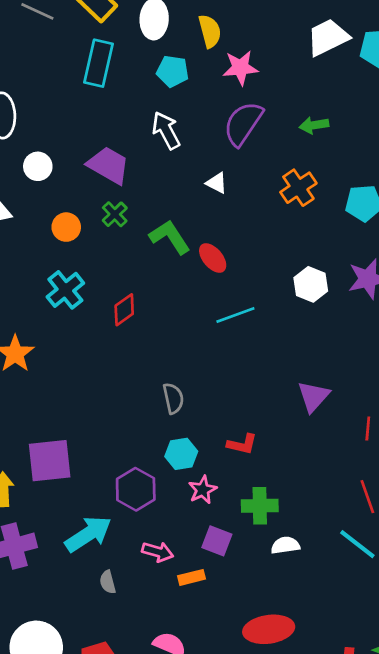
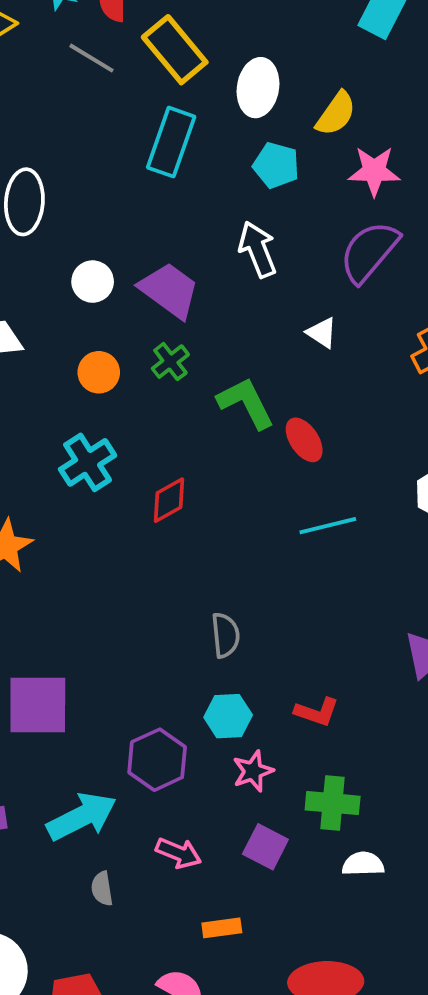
yellow semicircle: (210, 31) -> (336, 114), turned 44
white circle: (38, 166) -> (93, 282), moved
orange rectangle: (191, 577) -> (222, 928), moved

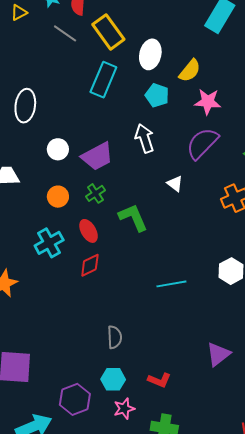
purple trapezoid: (169, 290) -> (97, 156), turned 112
red ellipse: (304, 440) -> (89, 231), moved

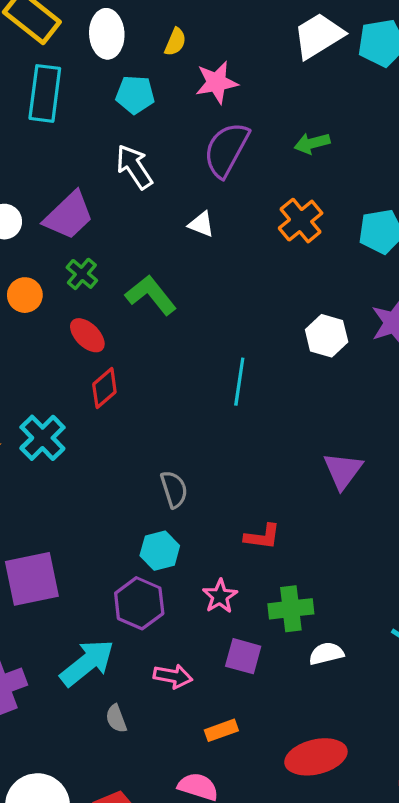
yellow semicircle: (190, 71) -> (175, 42), size x0.7
cyan cross: (49, 243) -> (42, 438), moved
cyan line: (171, 284) -> (239, 382), turned -56
cyan hexagon: (113, 379) -> (160, 551), moved

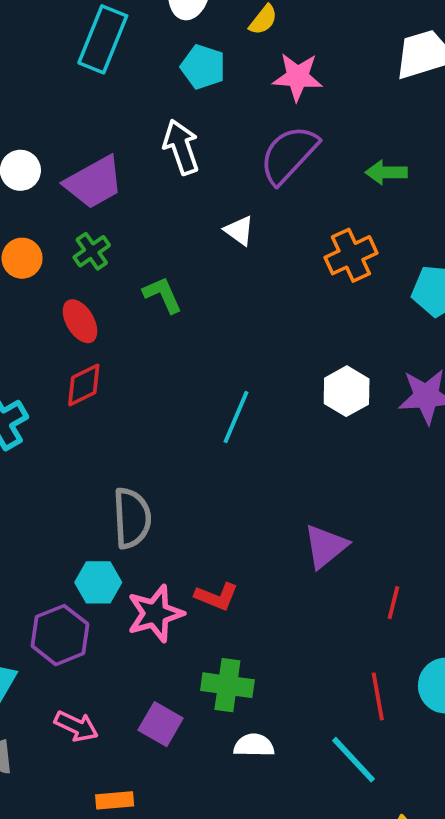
green L-shape: (151, 295) -> (163, 295), size x0.7
gray semicircle: (174, 489) -> (132, 518), size x1.4
pink star: (220, 596) -> (155, 613), moved, size x1.4

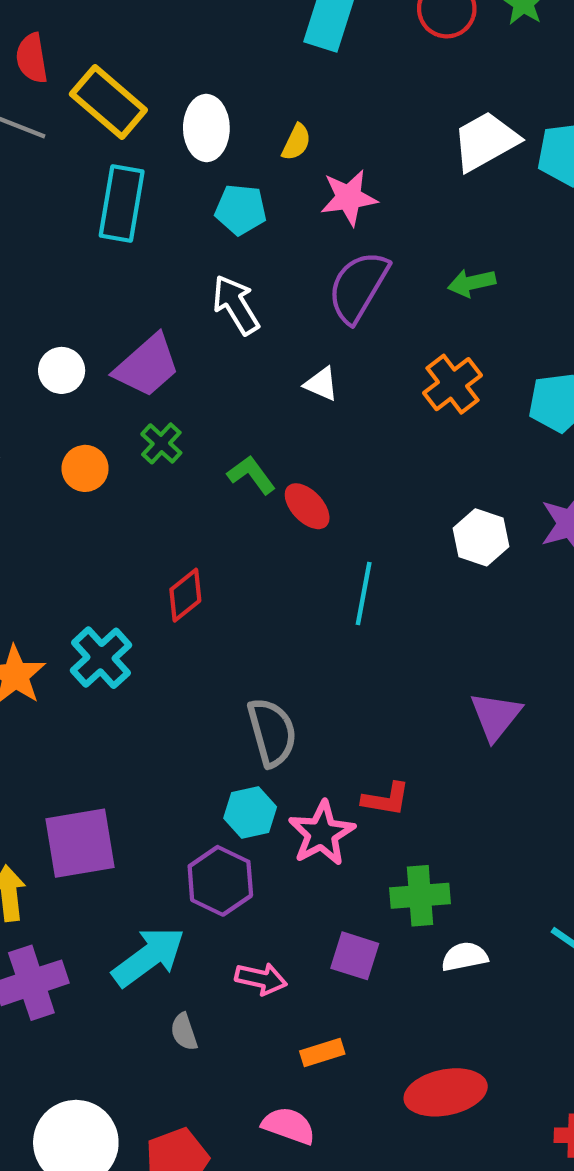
red ellipse: (80, 321) -> (307, 506), moved

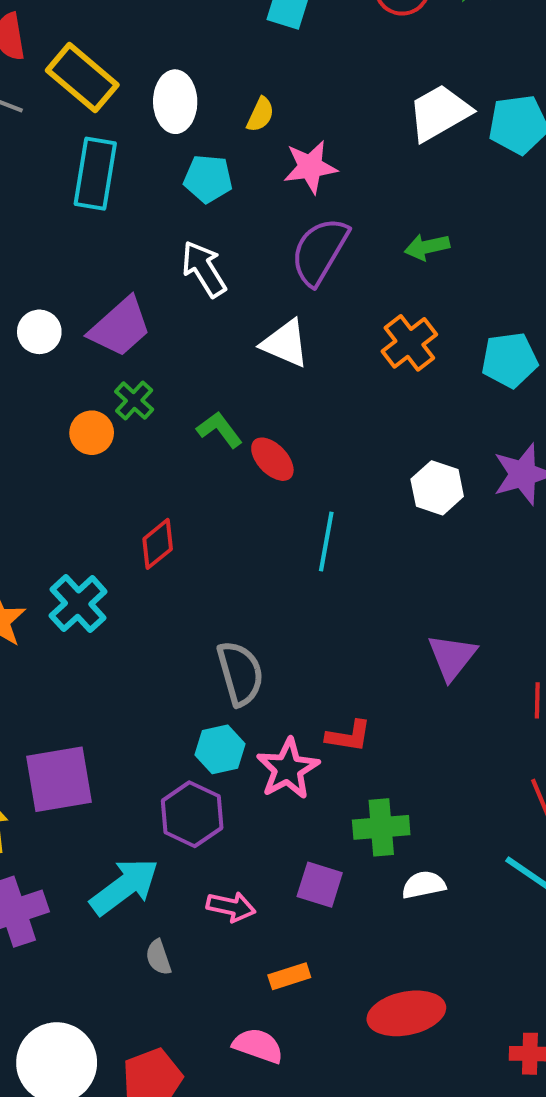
white triangle: (321, 384) -> (285, 343), size x1.5
orange circle: (85, 468) -> (92, 433), moved

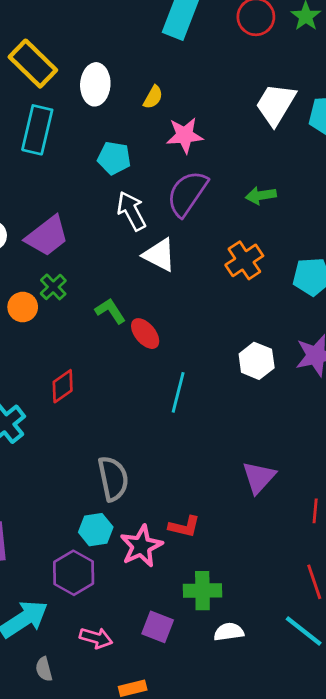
white trapezoid: (439, 113) -> (276, 104), turned -33
cyan pentagon: (208, 179) -> (114, 158), moved
white arrow: (204, 269) -> (131, 211), moved

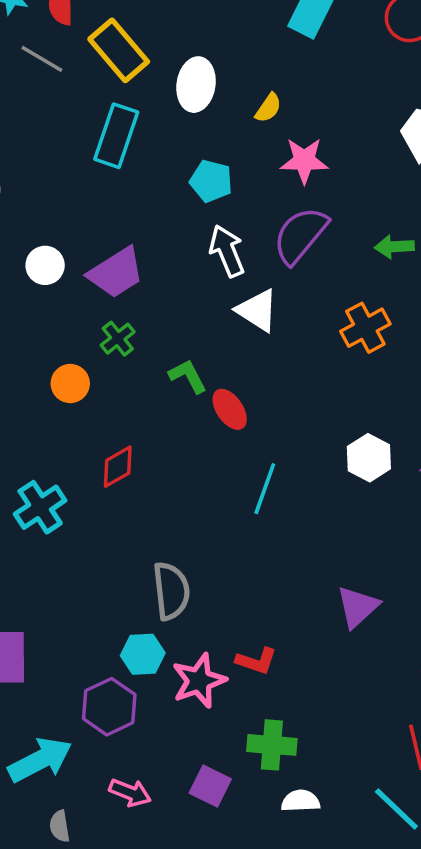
orange circle: (23, 307) -> (70, 384), moved

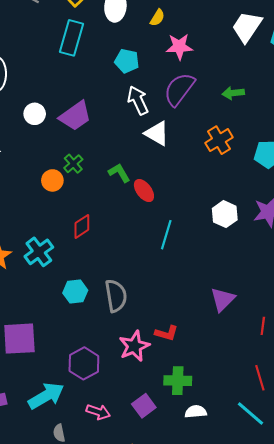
green cross: (118, 339) -> (73, 164), moved
cyan hexagon: (143, 654) -> (75, 292), moved
purple square: (210, 786) -> (144, 406), turned 30

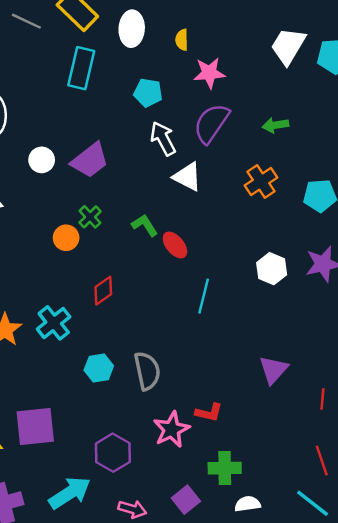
yellow semicircle: (157, 18) -> (182, 40), turned 150

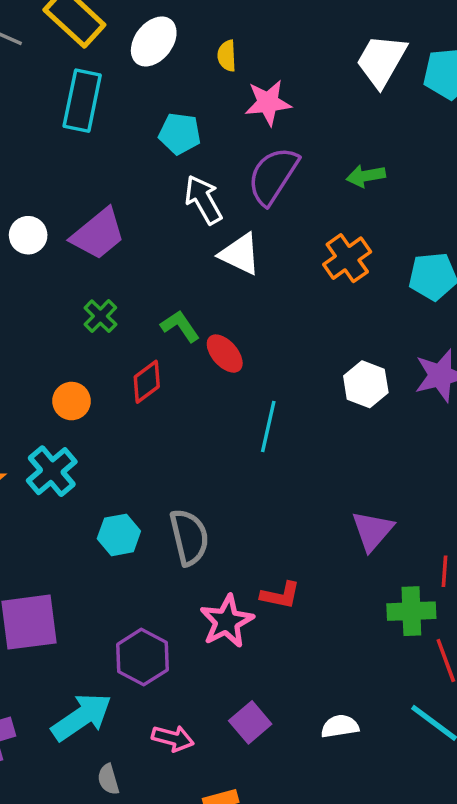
white ellipse: (132, 29) -> (154, 41), turned 36
orange circle: (66, 238) -> (72, 401), moved
red diamond: (103, 291) -> (147, 382), moved
green cross: (225, 468) -> (411, 611), moved

